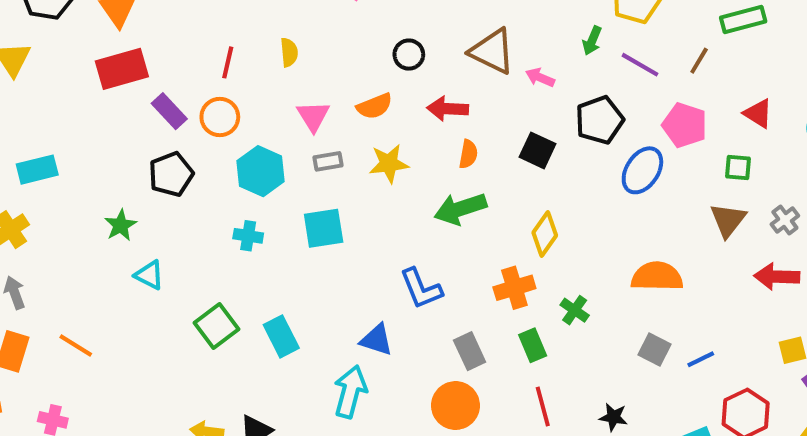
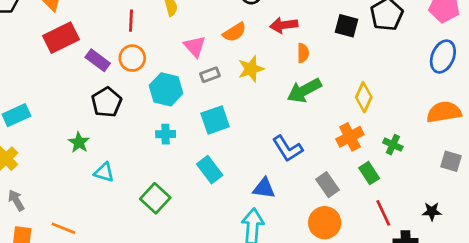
black square: (538, 150) -> (346, 26), moved
blue ellipse: (642, 170) -> (443, 57), moved
cyan rectangle: (281, 336) -> (210, 170), moved

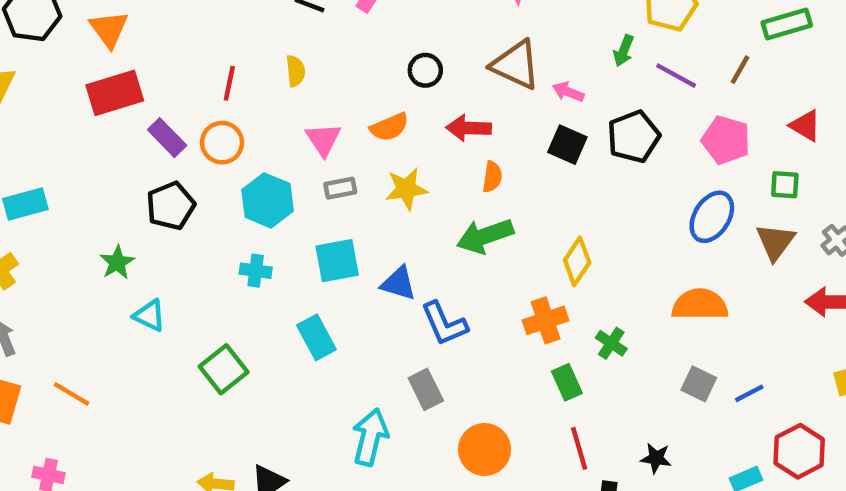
gray rectangle: (328, 185) -> (426, 389), moved
blue triangle: (264, 188) -> (399, 283), moved

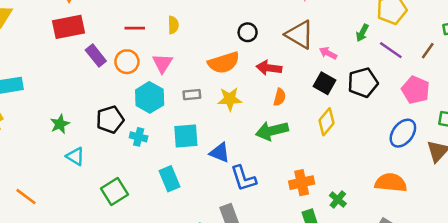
red line: (229, 83) -> (135, 28), turned 72
orange semicircle: (389, 127) -> (224, 63), size x1.4
pink triangle: (323, 139) -> (162, 63), moved
black pentagon: (171, 206) -> (110, 120), moved
yellow diamond: (577, 261) -> (326, 122), moved

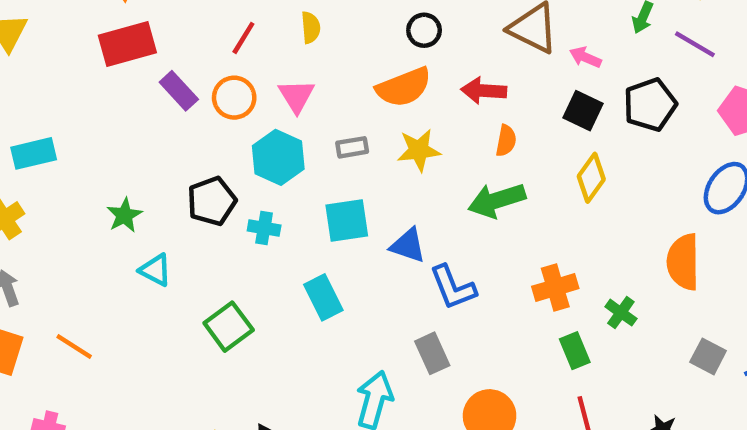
red line: (135, 28) -> (243, 38), turned -54
black circle: (248, 32) -> (424, 30), moved
orange semicircle: (391, 183) -> (683, 262), moved, turned -92

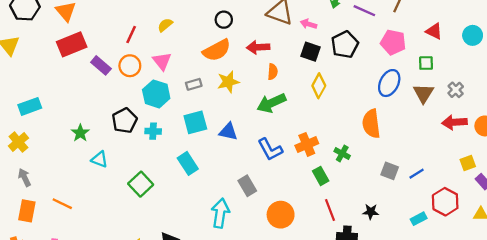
yellow semicircle: (311, 28) -> (165, 25), turned -119
blue L-shape: (453, 287) -> (270, 149), moved

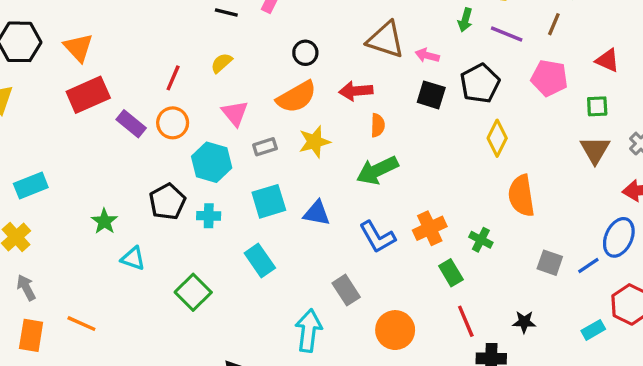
pink triangle: (162, 61) -> (235, 113), moved
blue ellipse: (389, 83) -> (619, 237), moved
yellow diamond: (319, 86) -> (497, 138), moved

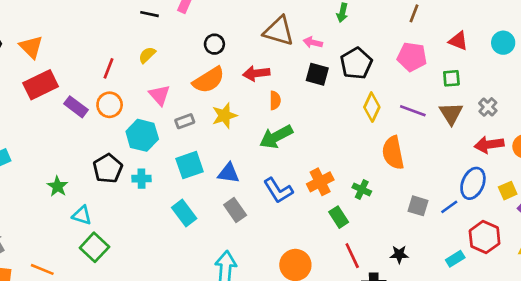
purple line: (507, 34) -> (413, 111), moved
gray rectangle: (346, 290) -> (235, 210), moved
green square: (193, 292) -> (94, 247), moved

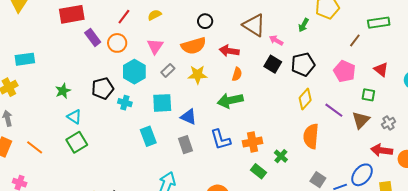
gray rectangle: (185, 121) -> (168, 70), turned -40
green rectangle: (339, 217) -> (259, 171), turned -35

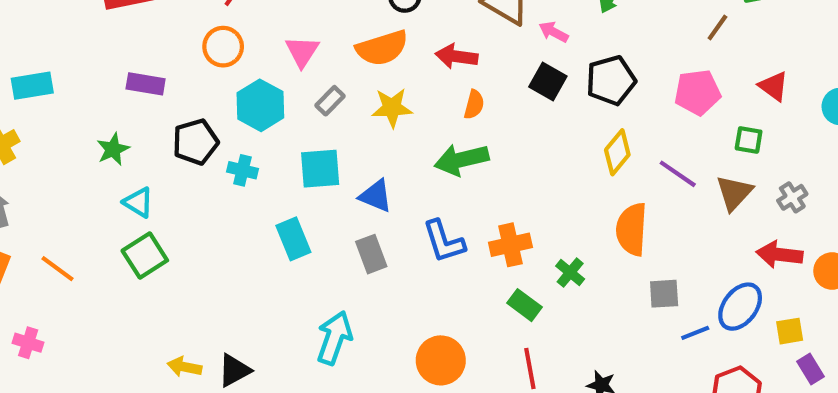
purple rectangle: (93, 37) -> (146, 84), moved, turned -42
pink pentagon: (344, 71) -> (697, 92), turned -30
gray square: (318, 180) -> (664, 294), moved, turned -35

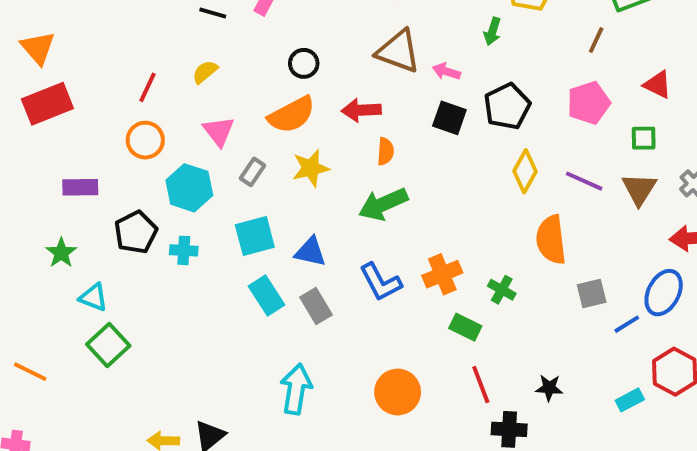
cyan rectangle: (293, 239) -> (267, 296), moved

